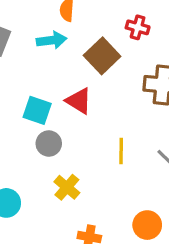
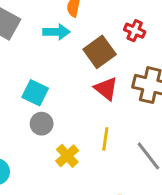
red triangle: (79, 101) -> (106, 89), moved
yellow cross: (67, 187) -> (67, 156), moved

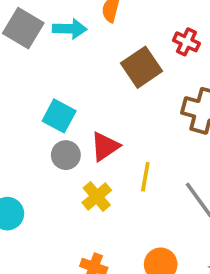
cyan arrow: (56, 32) -> (70, 29), moved
red triangle: (106, 89) -> (105, 146), moved, turned 45

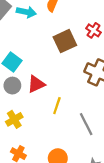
yellow cross: (97, 196) -> (14, 119), moved

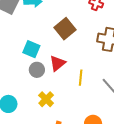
brown square: (65, 41) -> (65, 29), moved

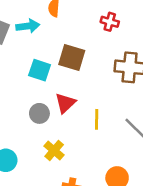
brown square: (65, 29) -> (72, 58), turned -30
cyan square: (31, 49) -> (40, 70), moved

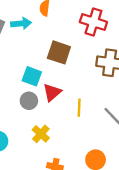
red cross: (110, 22) -> (93, 22), size x1.6
cyan square: (40, 70) -> (32, 76), moved

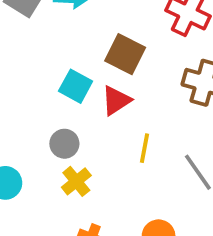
red triangle: (52, 92) -> (116, 101), moved
gray circle: (29, 101) -> (64, 144), moved

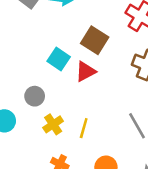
gray circle: (64, 144) -> (35, 96), moved
yellow line: (145, 148) -> (84, 128), moved

